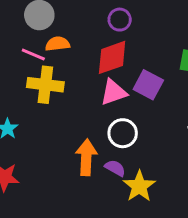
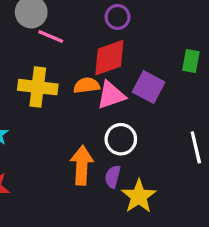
orange semicircle: (58, 44) -> (87, 85), moved
pink line: (33, 54) -> (51, 37), moved
purple semicircle: (115, 168) -> (113, 177), turned -105

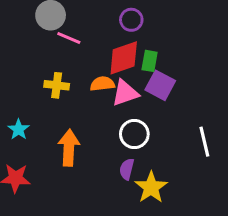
green rectangle: (191, 61) -> (150, 61), moved
yellow cross: (38, 87) -> (57, 85), size x0.7
orange arrow: (82, 165) -> (69, 148), moved

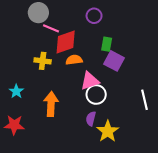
red diamond: (124, 58) -> (66, 42), moved
pink triangle: (125, 93) -> (90, 81), moved

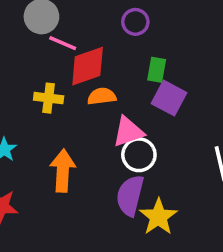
purple semicircle: (91, 119) -> (130, 196), size x1.6

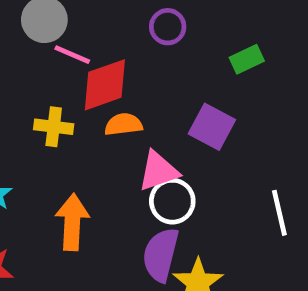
green rectangle: (157, 70) -> (247, 59), moved, turned 55

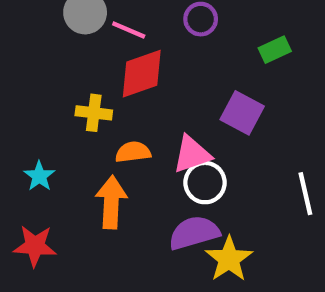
pink line: (72, 55) -> (129, 30), moved
orange semicircle: (123, 124) -> (133, 152), moved
purple semicircle: (161, 255) -> (194, 233), turned 60

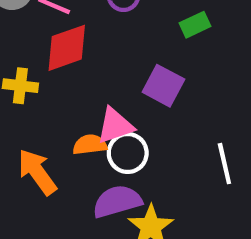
orange semicircle: (133, 152) -> (90, 145), moved
orange arrow: (111, 202) -> (37, 172), turned -39

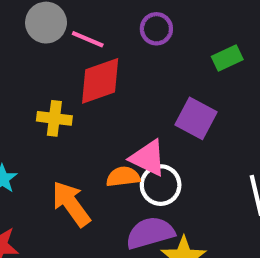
pink triangle: (115, 126) -> (148, 158), turned 45

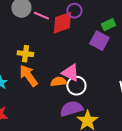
red diamond: (100, 81) -> (62, 23), moved
purple square: (196, 118) -> (99, 41), moved
orange arrow: (71, 204) -> (28, 76), moved

